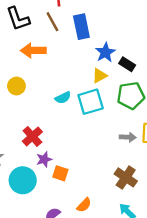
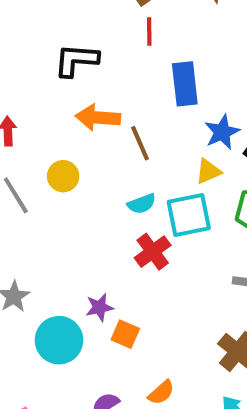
black L-shape: (18, 19) -> (76, 60), turned 108
brown line: (52, 22) -> (140, 143), moved
red cross: (32, 136) -> (153, 252), moved

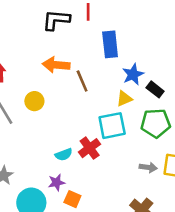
black L-shape: (76, 60) -> (56, 20), moved
cyan semicircle: (142, 204) -> (64, 155), moved

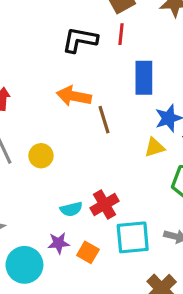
yellow circle: (34, 101) -> (41, 156), moved
cyan square: (112, 126) -> (133, 237), moved
orange square: (72, 199) -> (88, 252), moved

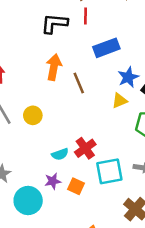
blue rectangle: (144, 78) -> (106, 48), turned 75
orange arrow: (74, 96) -> (54, 67), turned 95

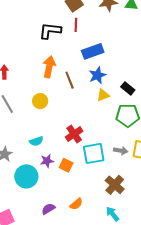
blue star: (128, 77) -> (97, 75), moved
yellow circle: (33, 115) -> (40, 101), moved
cyan semicircle: (60, 154) -> (36, 141), moved

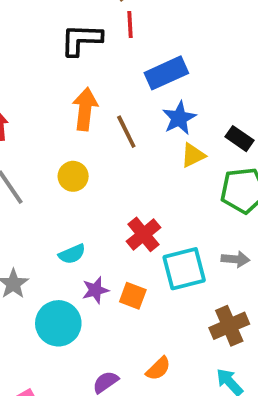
brown cross: (115, 185) -> (229, 326), turned 30

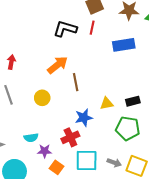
blue rectangle: (166, 73) -> (124, 45), moved
orange arrow: (85, 109) -> (58, 65), turned 30
blue star: (179, 118) -> (84, 118), moved
black rectangle: (240, 139) -> (133, 101), turned -64
purple star: (95, 290) -> (45, 151), moved

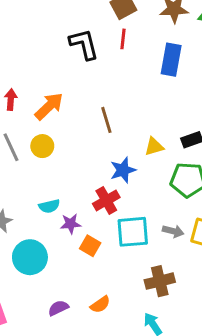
black L-shape: (65, 29) -> (84, 44), turned 65
blue rectangle: (124, 45) -> (171, 60), turned -65
orange arrow: (58, 65) -> (49, 106), moved
yellow circle: (42, 98) -> (42, 146), moved

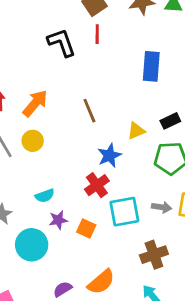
blue rectangle: (171, 60) -> (151, 66), moved
purple star: (71, 224) -> (58, 220), moved
orange semicircle: (100, 304) -> (101, 282), size x1.5

